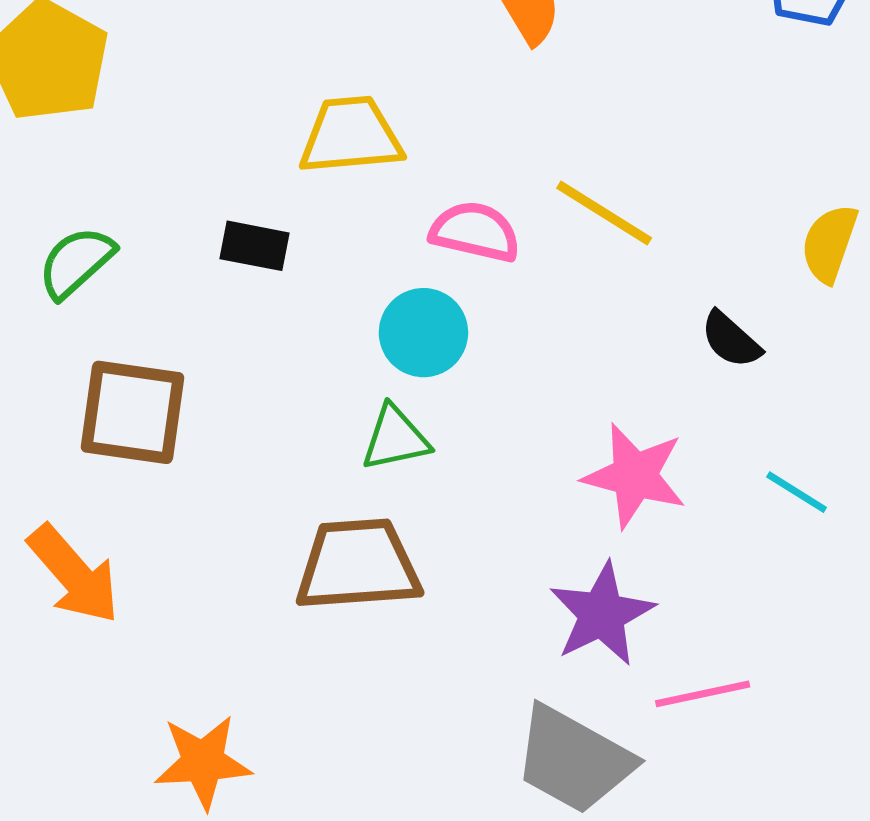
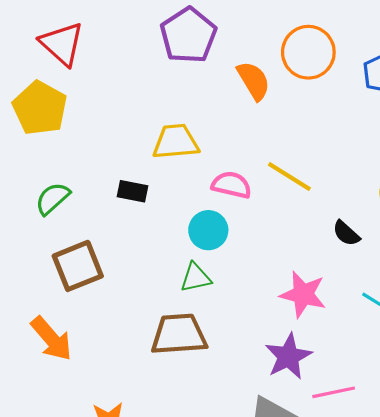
brown square: (133, 412) -> (78, 266), turned -30

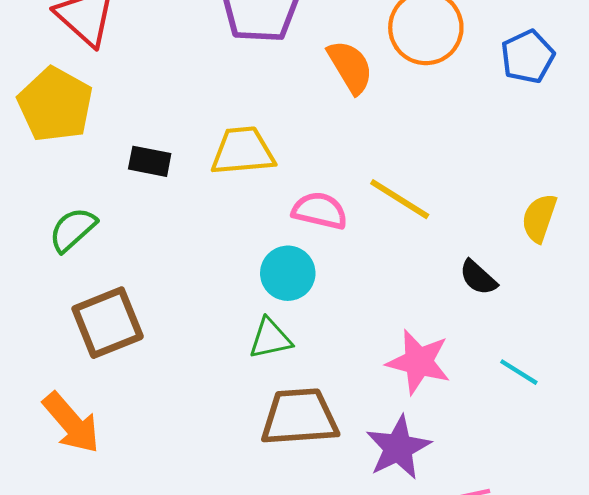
black rectangle: (133, 191) -> (150, 161), moved
brown trapezoid: (179, 334) -> (299, 417), moved

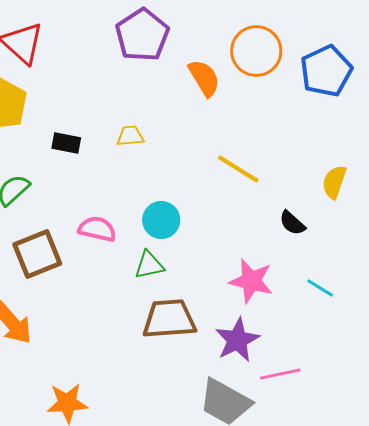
blue pentagon: (528, 57) -> (326, 71), size x1.4
yellow trapezoid: (243, 151) -> (130, 136), size x0.6
pink semicircle: (320, 211) -> (97, 229), moved

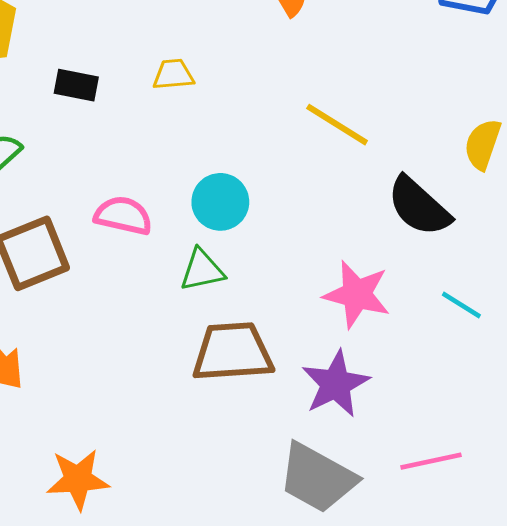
black semicircle: (292, 223) -> (419, 206), size x1.6
pink line: (280, 374) -> (431, 461), moved

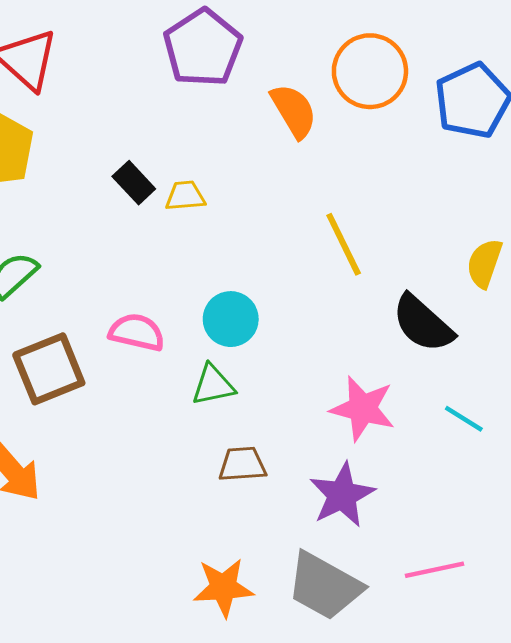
black rectangle: (76, 85) -> (134, 183), moved, turned 36
yellow line: (337, 125) -> (344, 244), turned 32
brown trapezoid: (232, 352) -> (242, 464), size x0.6
orange star: (78, 479) -> (223, 587), moved

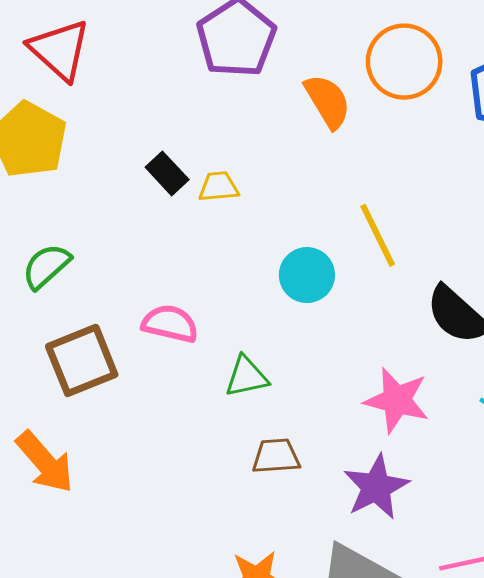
cyan circle: (231, 319) -> (307, 275), moved

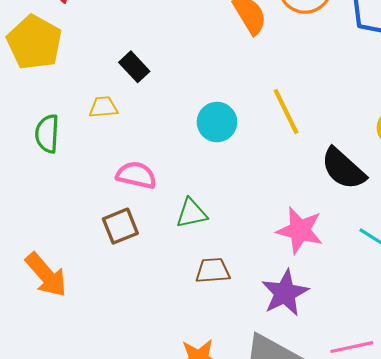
yellow trapezoid: (219, 187) -> (103, 107), moved
green semicircle: (46, 266) -> (47, 134), turned -45
cyan circle: (307, 275) -> (217, 122), moved
brown square: (82, 360) -> (120, 226), moved, size x0.7

